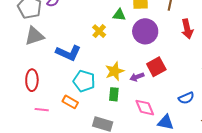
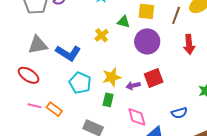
gray triangle: (34, 36) -> (38, 45), moved
red ellipse: (32, 80) -> (29, 75), turned -65
orange rectangle: (70, 102) -> (54, 109), moved

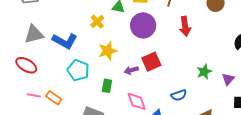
yellow star: (112, 77) -> (108, 51), moved

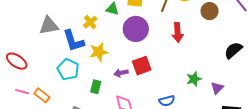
gray triangle: (34, 34) -> (49, 26), moved
blue L-shape: (65, 41) -> (74, 41), moved, turned 40

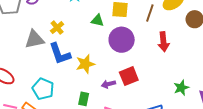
yellow cross: (90, 22) -> (57, 28), moved
cyan pentagon: (68, 69) -> (43, 89), moved

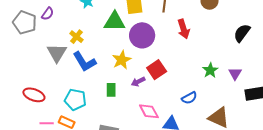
green triangle: (97, 20) -> (115, 22), size x1.6
gray triangle: (34, 39) -> (57, 53), turned -35
yellow star: (85, 64) -> (122, 60), moved
green rectangle: (84, 99) -> (111, 90), moved

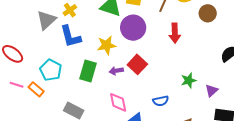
red square: (157, 70) -> (137, 64), turned -30
green rectangle: (111, 90) -> (88, 71), size x1.5

